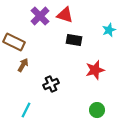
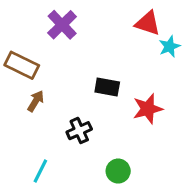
red triangle: (65, 15) -> (148, 23), moved
black rectangle: (74, 40) -> (107, 87), moved
green circle: (97, 110) -> (118, 171), moved

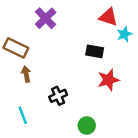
black rectangle: (107, 87) -> (95, 51), moved
brown arrow: (36, 101) -> (26, 74), turned -42
cyan line: (40, 171) -> (23, 115), moved, turned -48

